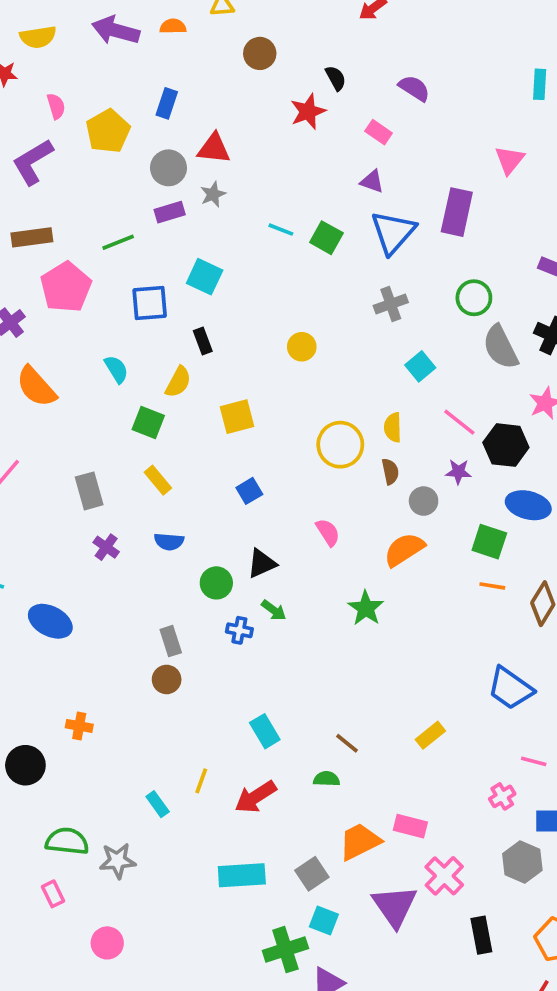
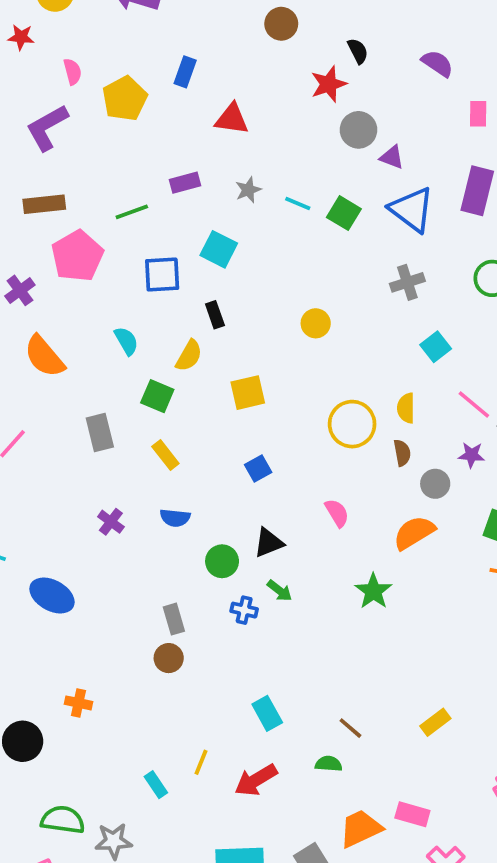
pink rectangle: (379, 132) -> (478, 114), moved, turned 55
gray circle: (168, 168) -> (359, 130), moved
gray star: (213, 194) -> (248, 190), moved
blue triangle: (393, 232) -> (412, 210), turned -36
gray rectangle: (89, 491) -> (100, 432), moved

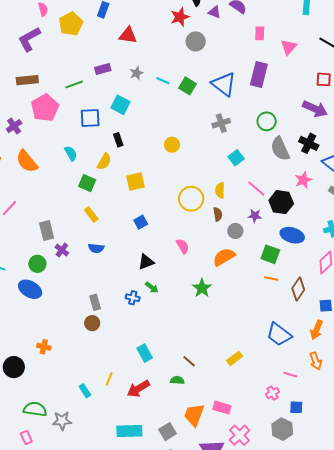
purple triangle: (392, 157) -> (214, 12), moved
gray rectangle: (100, 432) -> (47, 231), moved
green circle: (222, 561) -> (37, 264), moved
orange trapezoid: (361, 828) -> (194, 415), turned -45

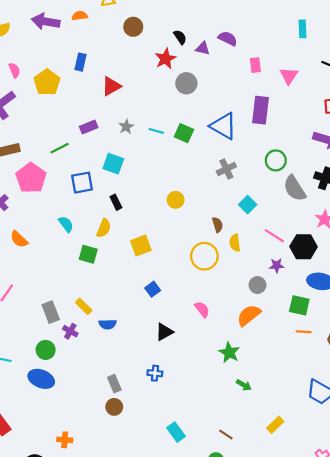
red triangle: (128, 35) -> (111, 86), turned -30
orange semicircle: (27, 161) -> (19, 239), size x0.7
brown semicircle: (218, 214) -> (217, 225), moved
yellow rectangle: (91, 215) -> (84, 306), moved
green arrow: (152, 287) -> (244, 385), moved

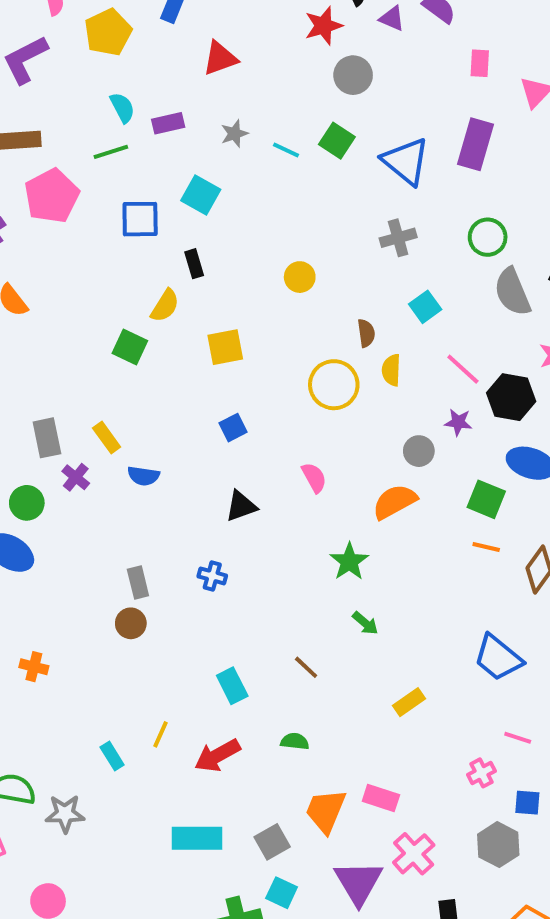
green square: (184, 133) -> (337, 141), moved
cyan semicircle: (66, 224) -> (122, 108), moved
brown line: (226, 434) -> (306, 667), moved

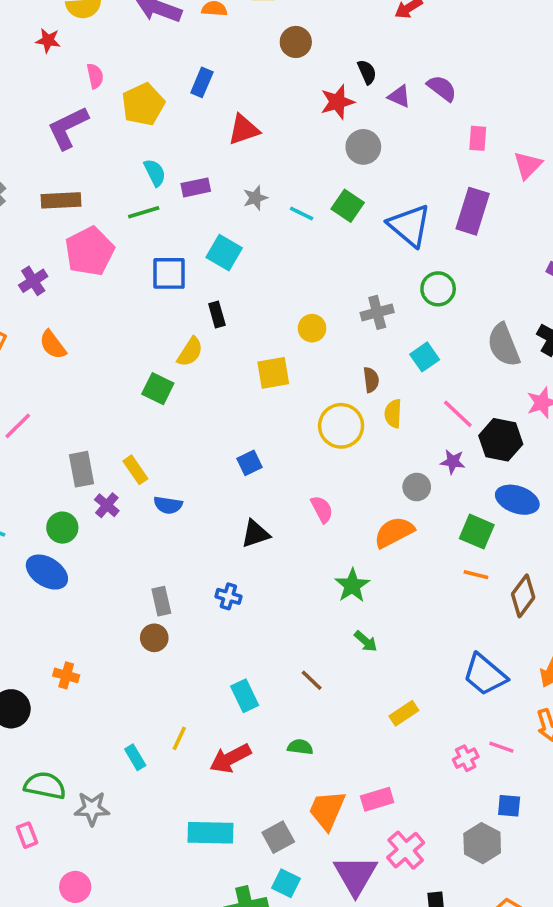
green circle: (488, 237) -> (438, 289), moved
gray cross: (398, 238) -> (377, 312), moved
yellow square: (225, 347) -> (273, 373), moved
pink cross: (481, 773) -> (466, 758), moved
pink rectangle: (381, 798) -> (377, 799), turned -36

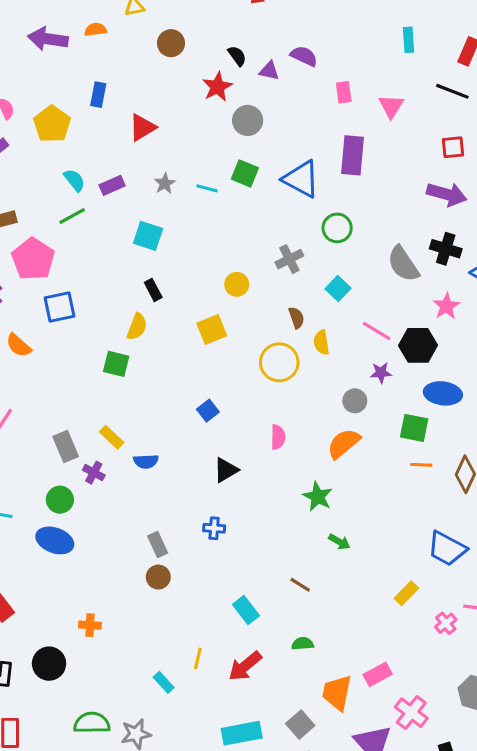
blue square: (169, 273) -> (60, 307), moved
pink semicircle: (322, 509) -> (278, 437), turned 40
yellow rectangle: (404, 713) -> (406, 593), moved

